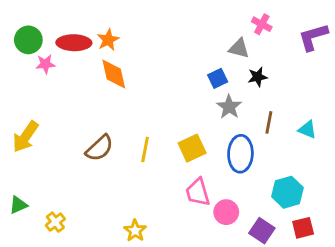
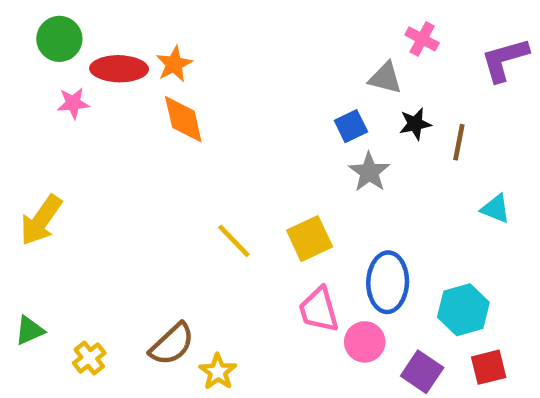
green circle: (28, 40) -> (59, 39), moved
brown line: (269, 122) -> (459, 142), moved
brown semicircle: (100, 148) -> (172, 344), moved
yellow line: (145, 149) -> (234, 241), turned -55
blue ellipse: (240, 154) -> (388, 282), moved

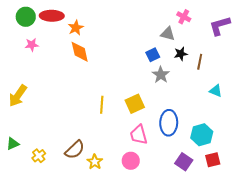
red ellipse: (119, 69) -> (52, 16), moved
yellow line: (234, 241) -> (102, 105), turned 48
pink circle: (365, 342) -> (131, 161), moved

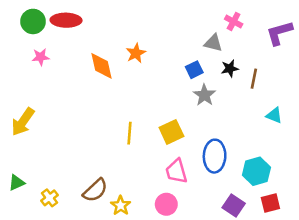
orange star: (76, 28) -> (136, 53), moved

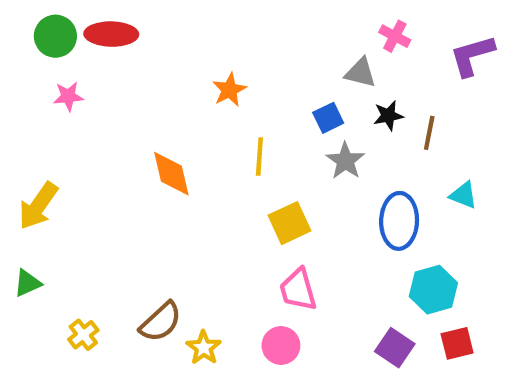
orange diamond: (102, 66) -> (171, 174), moved
yellow line: (129, 133) -> (259, 156), moved
blue ellipse: (215, 156) -> (399, 221), moved
green triangle: (17, 183) -> (27, 283), moved

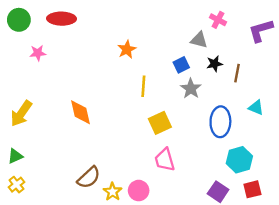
green circle: (55, 36) -> (19, 20), moved
orange diamond: (171, 174) -> (81, 112), moved
yellow cross: (83, 335) -> (16, 185), moved
pink circle: (281, 345) -> (139, 191), moved

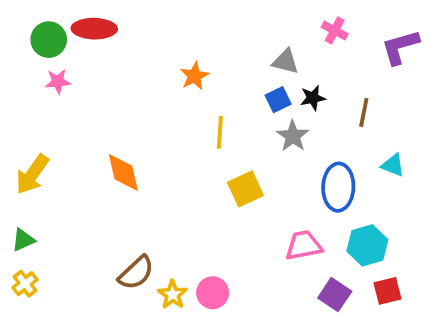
green circle: (19, 20) -> (49, 40), moved
gray triangle: (199, 40) -> (285, 61), moved
black star: (214, 64) -> (313, 98), moved
pink trapezoid: (165, 160) -> (304, 245), moved, turned 95

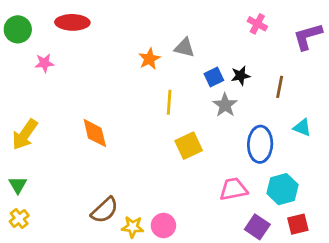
green circle: (49, 40) -> (18, 29), moved
gray triangle: (285, 61) -> (184, 48), moved
green triangle: (23, 240) -> (18, 185), turned -36
yellow star: (173, 295) -> (133, 227), turned -30

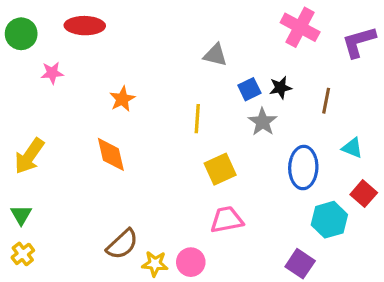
pink cross: (257, 24) -> (300, 27), size x1.6
orange star: (149, 59) -> (122, 99), moved
pink trapezoid: (233, 189) -> (227, 220), moved
red square: (298, 224) -> (364, 194), moved, turned -35

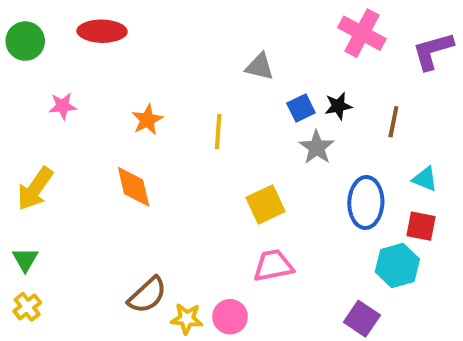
pink star: (52, 73) -> (63, 106), moved
yellow line: (197, 119) -> (218, 132), moved
red square: (364, 194) -> (421, 226), moved, turned -30

